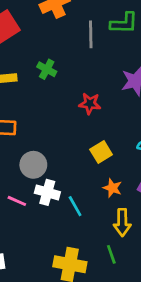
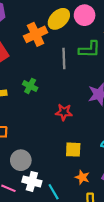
yellow square: (101, 152) -> (73, 150), turned 35

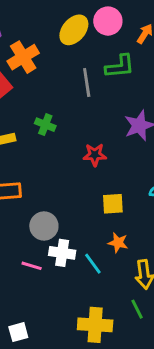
orange cross: (36, 34) -> (23, 57), moved
orange star: (82, 177) -> (118, 243), moved

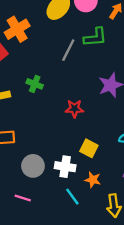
gray line: (87, 82) -> (68, 50), turned 35
yellow square: (113, 204) -> (89, 148), turned 30
white cross: (62, 253) -> (65, 167), moved

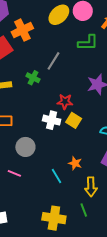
gray line: (68, 50) -> (53, 61), moved
yellow square: (89, 148) -> (74, 120), moved
white cross: (65, 167) -> (52, 120), moved

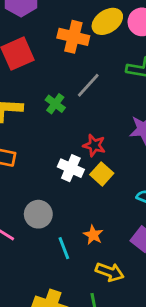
orange cross: (22, 30) -> (73, 37), moved, turned 30
gray circle: (25, 147) -> (38, 214), moved
yellow arrow: (91, 187) -> (110, 272), turned -78

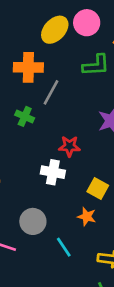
orange cross: (73, 37) -> (28, 67), moved
yellow square: (102, 174) -> (98, 188), moved
orange star: (93, 235) -> (87, 217), moved

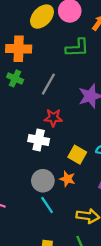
gray line: (51, 92) -> (48, 84), moved
green cross: (25, 116) -> (15, 78), moved
gray circle: (33, 221) -> (43, 181), moved

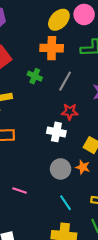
orange cross: (19, 49) -> (52, 48), moved
cyan line: (47, 205) -> (65, 203), moved

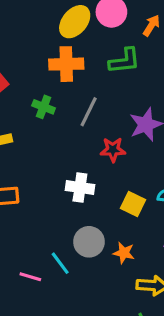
red star: (70, 112) -> (113, 150), moved
orange star: (83, 167) -> (124, 253), moved
cyan line: (65, 203) -> (60, 263), moved

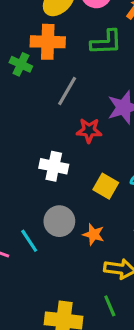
green cross: (44, 107) -> (21, 64), moved

